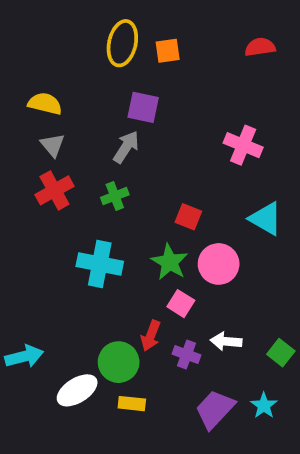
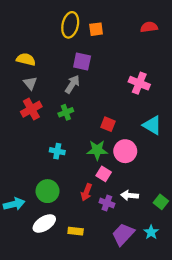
green star: (170, 262) -> (97, 150), turned -30
cyan cross: (100, 264) -> (57, 151), size x0.6
green circle: (119, 362) -> (48, 191), moved

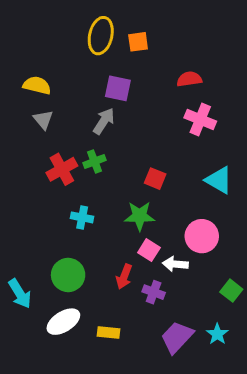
red semicircle: (149, 27) -> (189, 79), moved
red cross: (31, 109) -> (62, 169), moved
pink circle: (125, 151) -> (202, 236), moved
white arrow: (130, 195) -> (175, 264), moved
cyan arrow: (14, 204) -> (20, 294), turned 72

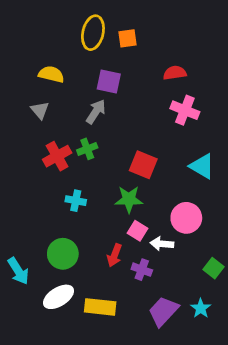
yellow semicircle: (37, 85) -> (51, 74), moved
red square: (155, 179) -> (143, 165), size x1.4
yellow rectangle: (108, 333) -> (100, 307), size x1.5

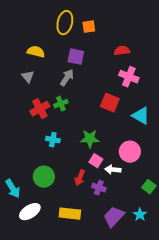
red square: (143, 165) -> (110, 103), moved
white ellipse: (59, 297) -> (30, 212), moved

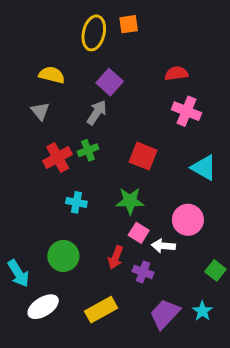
orange square: (89, 27) -> (129, 24), moved
purple square: (76, 57) -> (110, 82), turned 30
red square: (110, 103) -> (143, 156), moved
yellow rectangle: (70, 214) -> (101, 310), turned -35

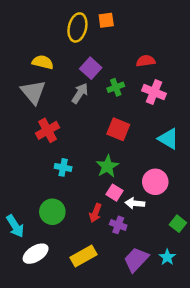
gray triangle: (40, 111) -> (33, 92), size x1.6
green cross: (88, 150) -> (116, 87), moved
green star: (130, 201) -> (107, 166), turned -30

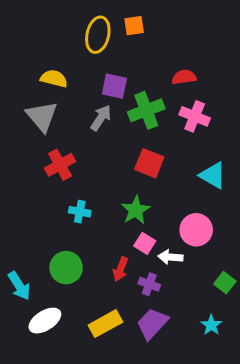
purple square: (91, 68) -> (114, 86), turned -30
green cross: (116, 87) -> (146, 110), size x1.6
purple trapezoid: (136, 260) -> (152, 324), moved

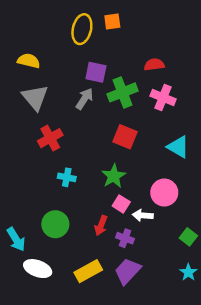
yellow semicircle: (54, 79) -> (29, 61), moved
white ellipse: (45, 321) -> (38, 269), turned 52
cyan star: (211, 325) -> (188, 272), moved

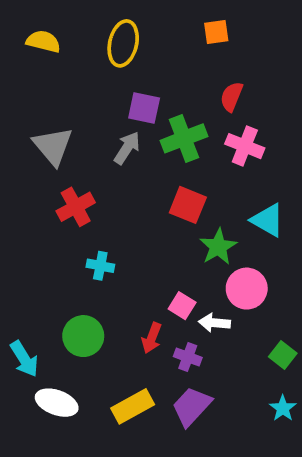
orange square: (112, 22) -> (216, 32), moved
yellow semicircle: (29, 61) -> (43, 41), moved
red semicircle: (154, 65) -> (231, 97), turned -60
green star: (114, 176) -> (218, 247), moved

